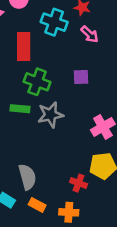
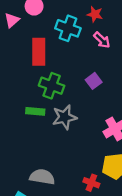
purple square: (81, 77) -> (94, 81), turned -35
gray semicircle: (27, 177) -> (42, 177), turned -65

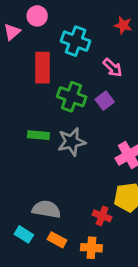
red star: (95, 14) -> (123, 25), moved
pink arrow: (102, 40) -> (113, 68), moved
green cross: (52, 86) -> (72, 97), moved

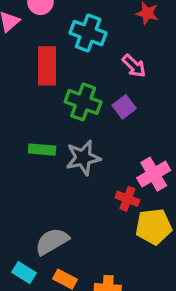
gray semicircle: (46, 209) -> (52, 241), turned -40
red cross: (102, 216) -> (127, 199), moved

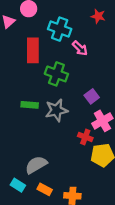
pink arrow: (134, 66) -> (80, 48), moved
purple square: (124, 107) -> (92, 96), moved

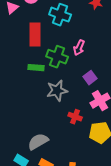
pink arrow: (80, 48) -> (79, 48), moved, turned 70
green rectangle: (30, 105) -> (36, 68), moved
red cross: (85, 137) -> (75, 117), moved

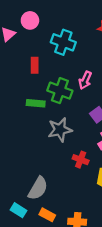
red rectangle: (35, 35) -> (35, 65), size x0.6
gray semicircle: (38, 142) -> (38, 188), turned 150

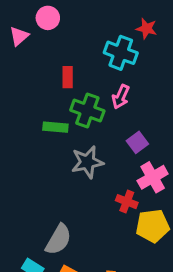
cyan cross: (63, 42) -> (121, 53), moved
red rectangle: (35, 65) -> (68, 77), moved
red cross: (81, 160) -> (127, 202), moved

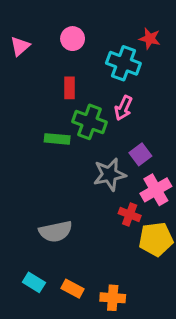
pink circle: (48, 18) -> (73, 39), moved
gray star: (87, 162) -> (110, 174), moved
gray semicircle: (58, 240) -> (56, 231), moved, turned 48

